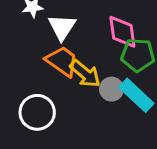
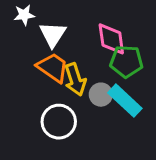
yellow arrow: (85, 74) -> (75, 80), turned 32
white circle: (37, 112) -> (59, 122), moved

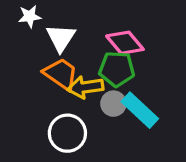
pink diamond: (111, 39) -> (125, 43), turned -32
green pentagon: (126, 61) -> (117, 69), moved
yellow arrow: (75, 80) -> (86, 87), turned 100

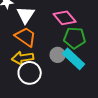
green pentagon: (117, 69) -> (75, 38), moved
yellow arrow: (86, 87) -> (23, 58), moved

